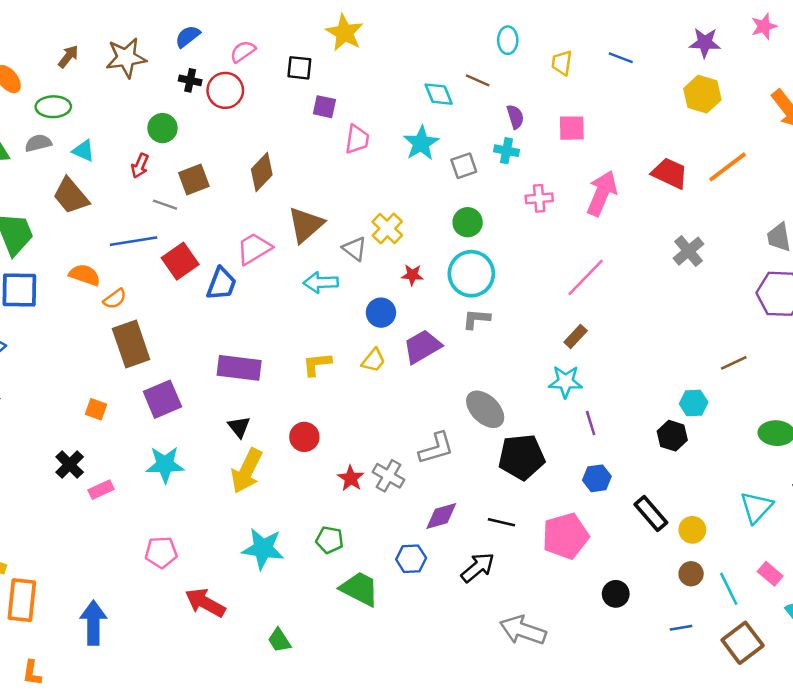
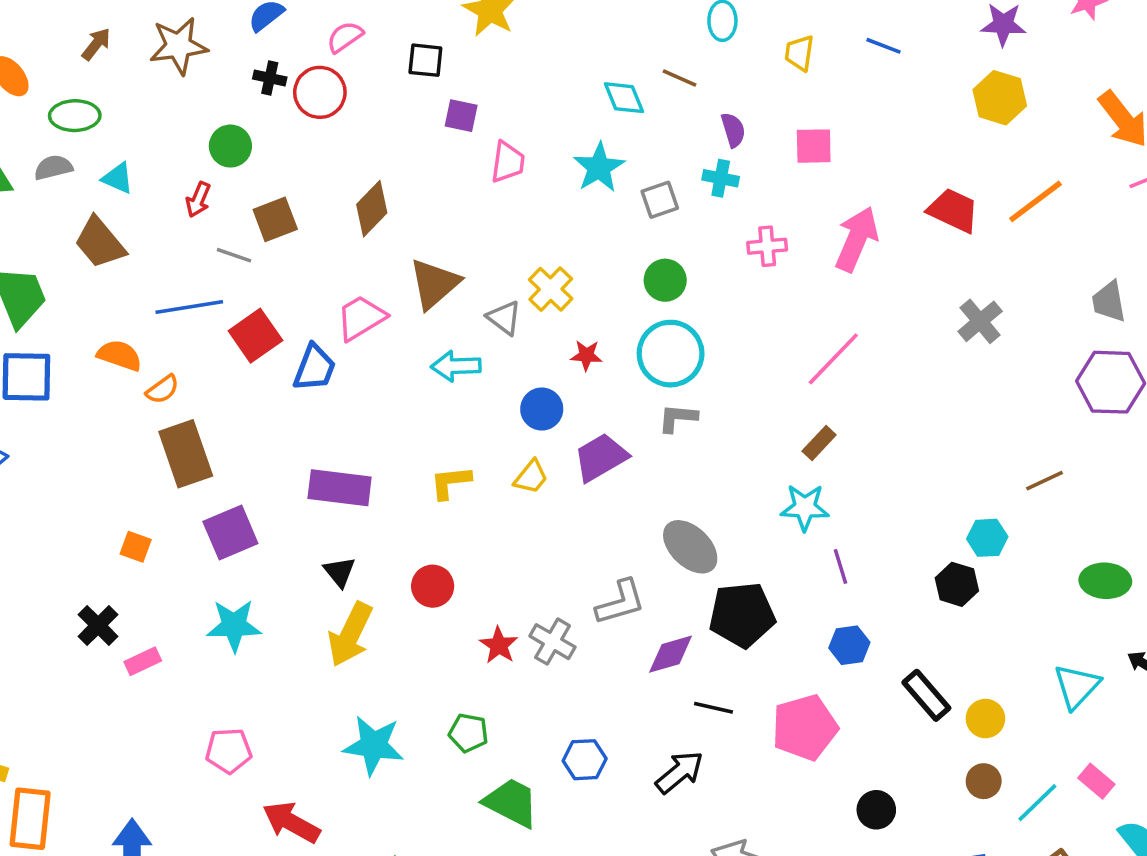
purple diamond: (441, 516) -> (671, 654), moved
cyan line: (729, 589) -> (1037, 803), turned 72

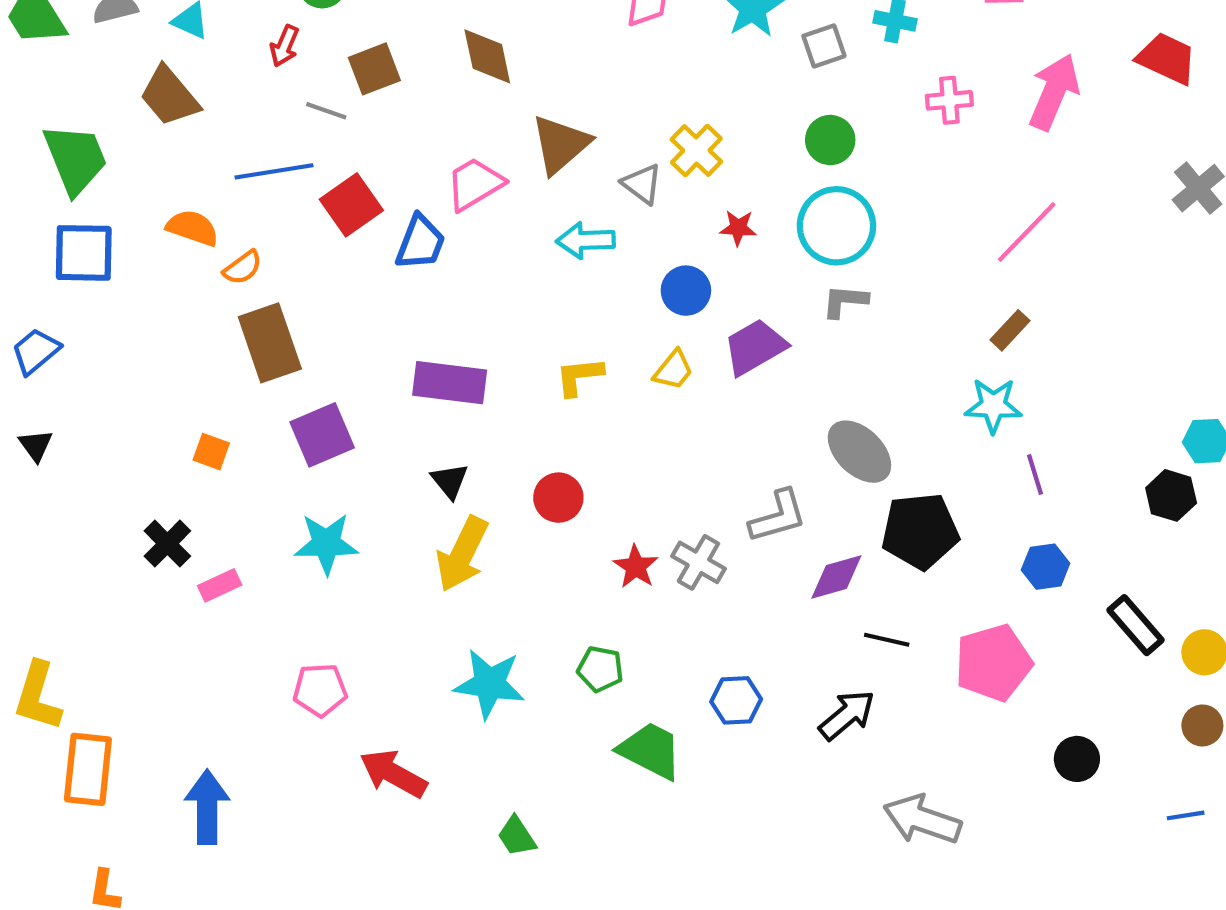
brown diamond: (372, 209) -> (487, 56), turned -56

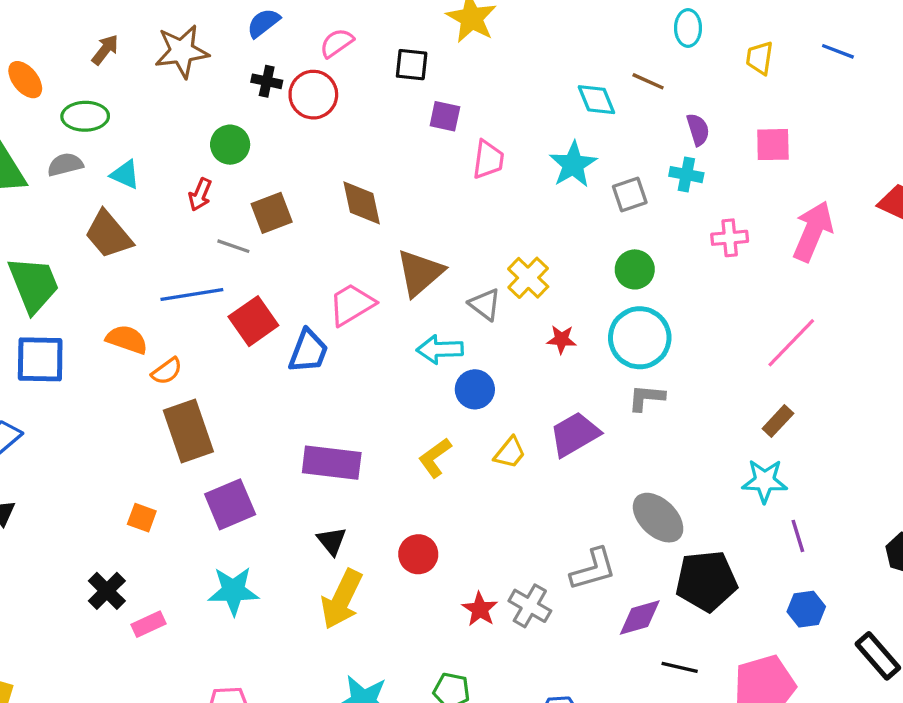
blue circle: (686, 291) -> (475, 389), moved
yellow L-shape: (579, 376) -> (435, 458), turned -30

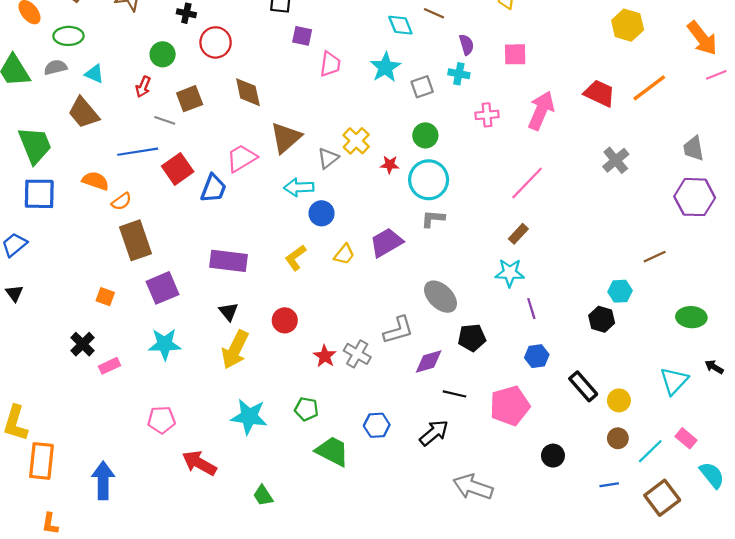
red circle: (313, 95) -> (216, 42), moved
gray triangle: (485, 304) -> (328, 158), turned 45
red star: (561, 339) -> (390, 165), moved
black pentagon: (706, 581) -> (472, 338), size x0.7

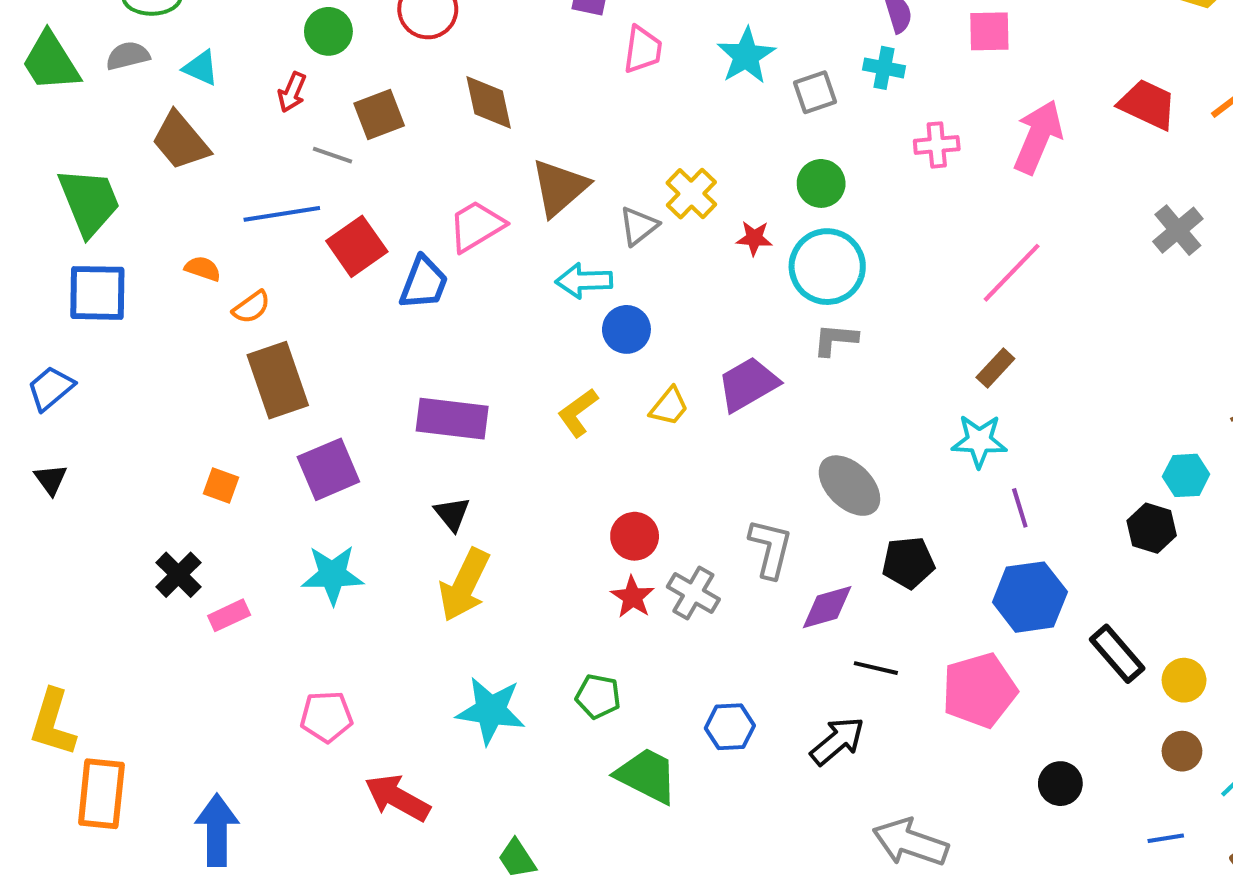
orange semicircle: (95, 181) -> (203, 269), size x0.7
red circle: (285, 320) -> (635, 536), moved
gray L-shape: (398, 330) -> (770, 548), turned -60
blue hexagon: (537, 356) -> (1030, 597), size x1.6

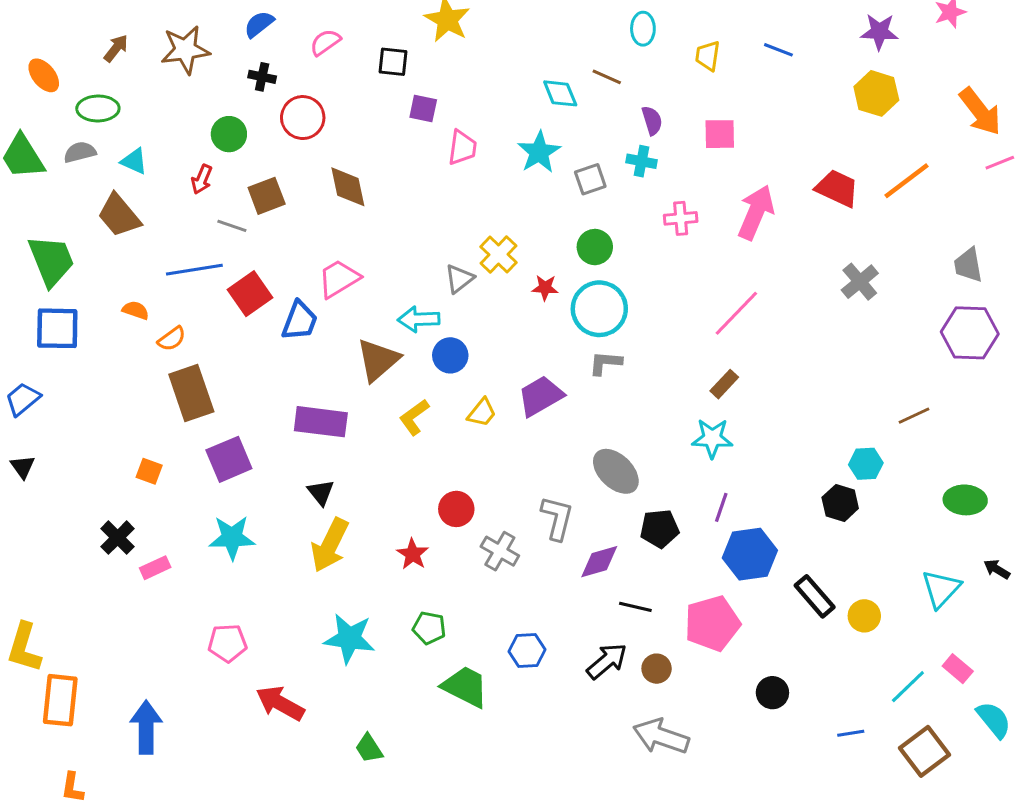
brown triangle: (560, 188) -> (378, 360), moved
purple line: (1020, 508) -> (721, 507), moved, turned 36
red star: (633, 597) -> (413, 554), moved
brown circle: (1182, 751) -> (657, 669), moved

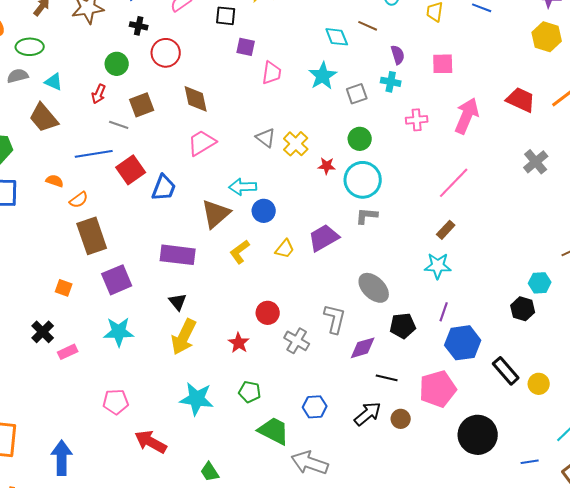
pink trapezoid: (339, 279) -> (202, 143), moved
gray triangle: (459, 279) -> (266, 138), moved, turned -45
black circle: (772, 693) -> (478, 435), size x1.8
gray arrow: (661, 736) -> (310, 463), moved

